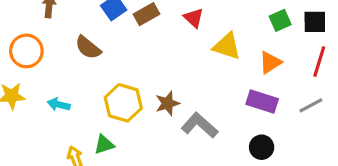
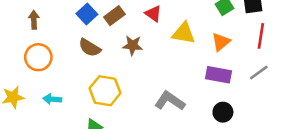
brown semicircle: (88, 48) -> (90, 48), moved
orange circle: (26, 51) -> (38, 57), moved
brown star: (167, 103) -> (133, 45), moved, turned 30

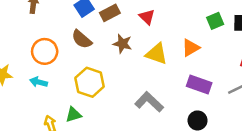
yellow triangle: (184, 33) -> (157, 54), moved
orange triangle: (221, 42) -> (191, 48), moved
orange circle: (38, 57) -> (45, 51), moved

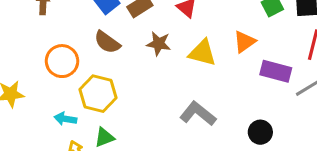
cyan arrow: (39, 82) -> (65, 119), moved
yellow hexagon: (90, 82) -> (98, 94), moved
purple rectangle: (199, 84) -> (276, 71), moved

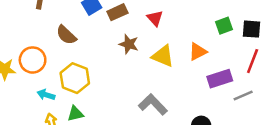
brown semicircle: (107, 42) -> (66, 35), moved
orange circle: (62, 61) -> (33, 60), moved
purple rectangle: (276, 71) -> (220, 79), turned -40

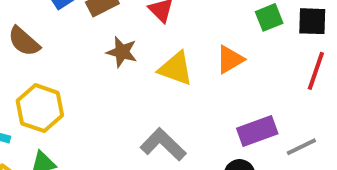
purple rectangle: (220, 79) -> (257, 131), moved
gray line: (243, 95) -> (301, 147), moved

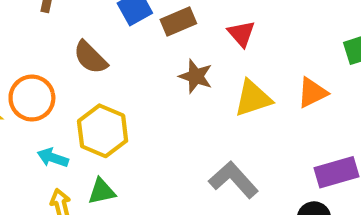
yellow triangle: (176, 69) -> (253, 98), turned -42

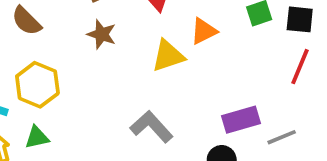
brown star: (196, 76) -> (102, 34), moved
orange triangle: (312, 93) -> (204, 31), moved

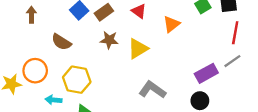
yellow triangle: (168, 56) -> (138, 49), moved
gray line: (282, 137) -> (232, 61), moved

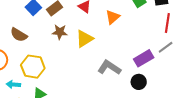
gray L-shape: (152, 90) -> (109, 68), moved

